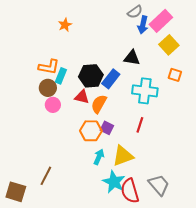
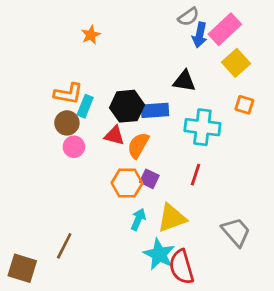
blue rectangle: (111, 79) -> (155, 110), turned 48
gray trapezoid: (159, 185) -> (236, 232), moved

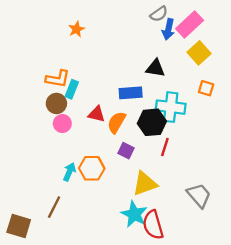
black hexagon: (127, 106) -> (152, 122), moved
orange hexagon: (127, 183) -> (92, 168), moved
cyan arrow: (138, 219) -> (69, 172), moved

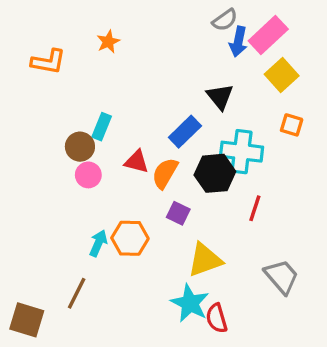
black triangle: (155, 68) -> (220, 97), turned 42
orange L-shape: (58, 79) -> (48, 62), moved
blue rectangle: (131, 93) -> (185, 132), turned -40
red line: (165, 147) -> (255, 208), moved
red semicircle: (153, 225) -> (217, 318), size x0.7

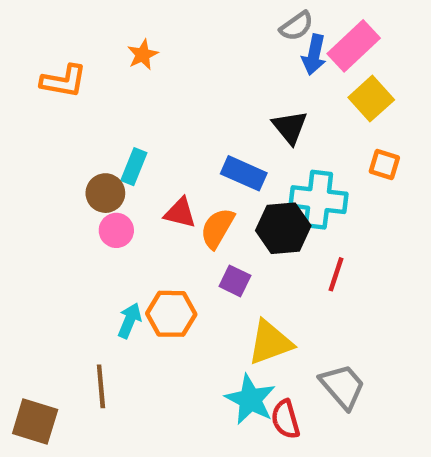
blue rectangle: (185, 132) -> (244, 173), turned 68
gray trapezoid: (282, 277) -> (343, 386), moved
brown line: (77, 293) -> (101, 386), turned -32

